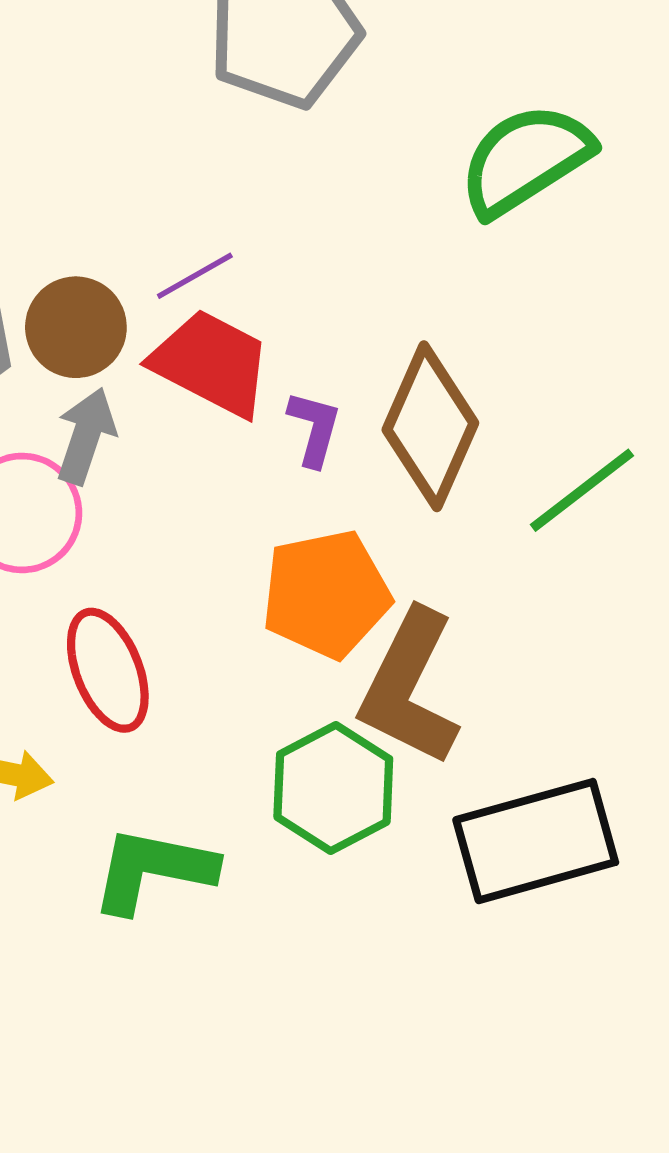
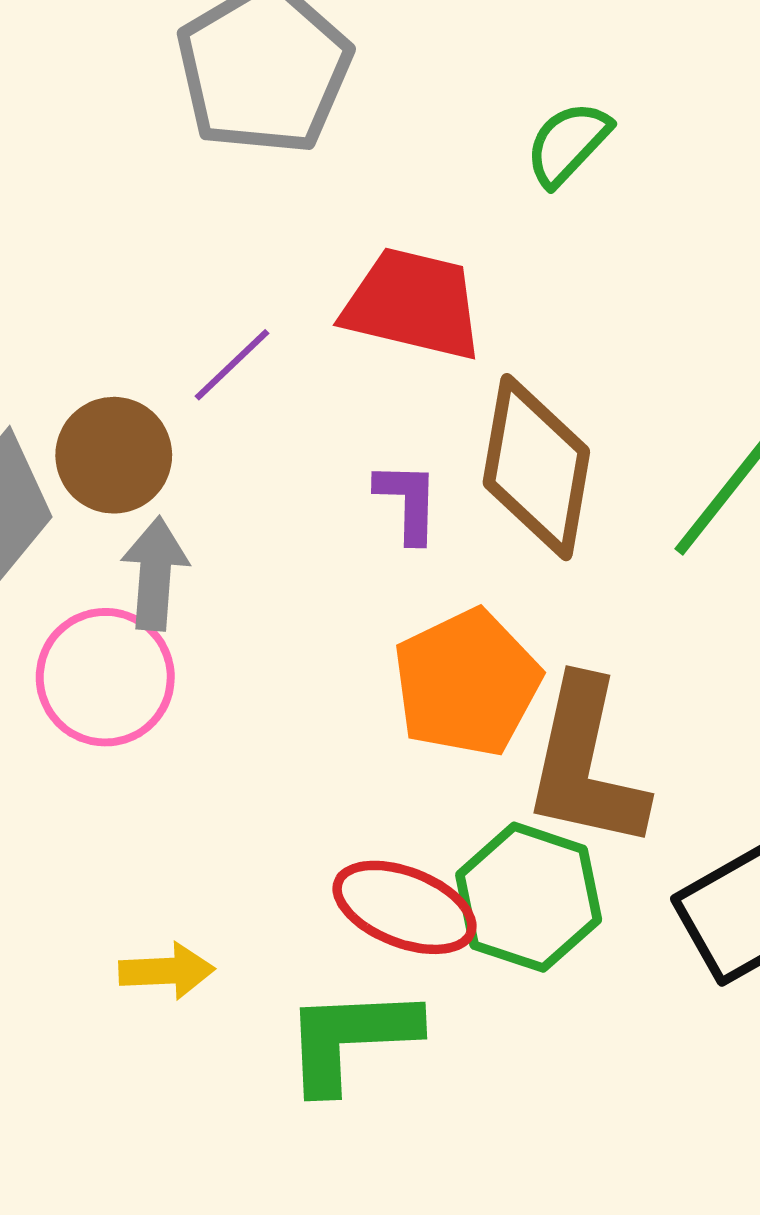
green semicircle: (525, 160) -> (568, 144), size x0.6
red trapezoid: (211, 363) -> (413, 304), moved
red ellipse: (108, 670) -> (405, 907), moved, turned -33

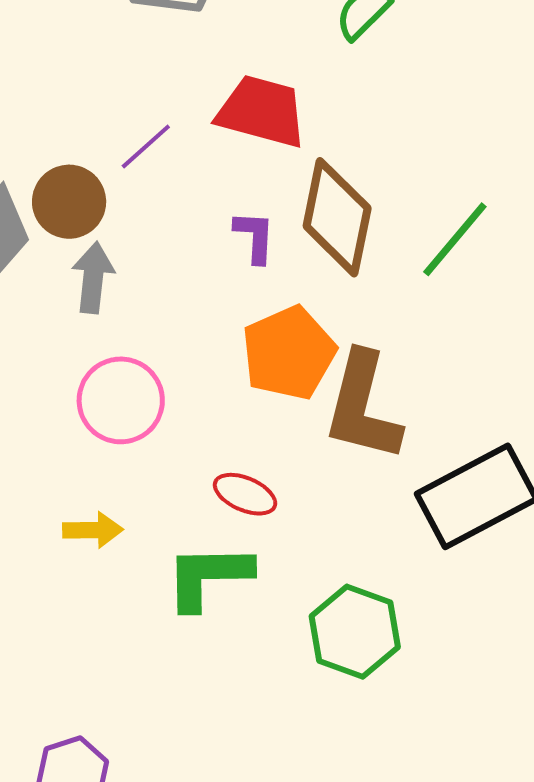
pink circle: (105, 677) -> (121, 400), moved
green hexagon: (529, 897) -> (355, 632), moved
red ellipse: (405, 907) -> (245, 494), size x0.7

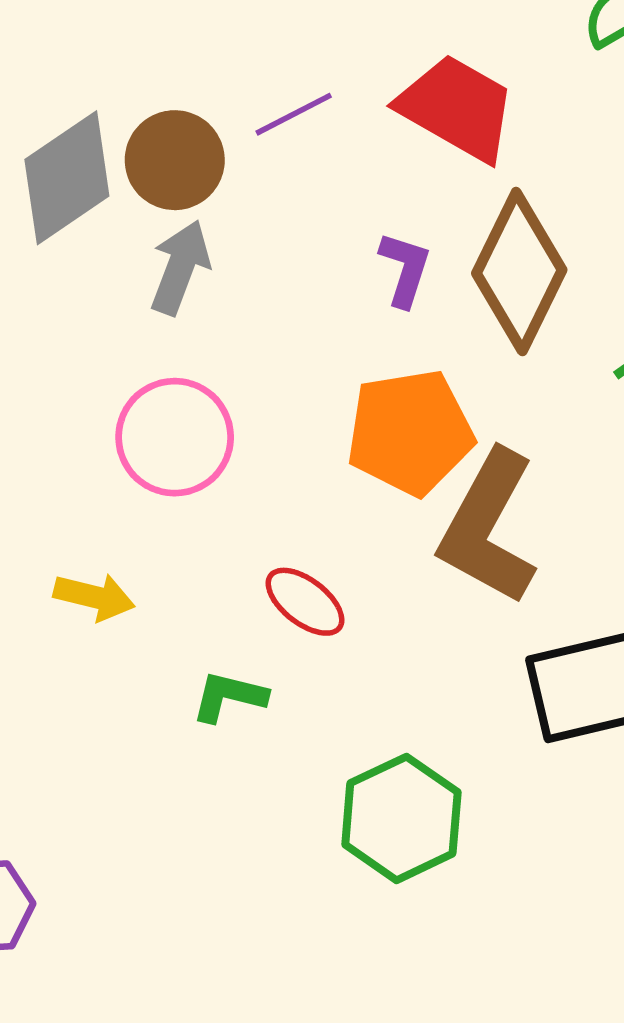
green L-shape: (208, 576) -> (229, 697), size x0.6

